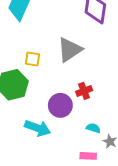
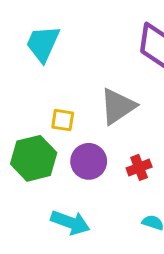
purple circle: (60, 105) -> (89, 161), moved

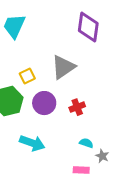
yellow square: (63, 120) -> (27, 76), turned -35

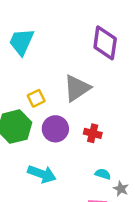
red cross: (77, 107) -> (93, 133), turned 35

